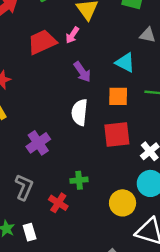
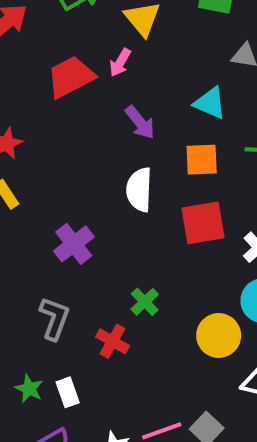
green cross: (79, 180) -> (145, 302), turned -35

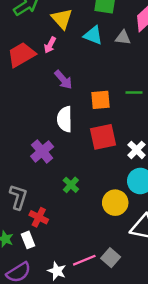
cyan triangle: (210, 103) -> (93, 35), moved
purple cross: (74, 244) -> (42, 151), moved
red cross: (113, 341) -> (39, 217), moved

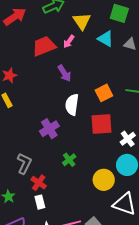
purple arrow: (63, 80) -> (64, 73), moved
orange square: (100, 100) -> (104, 93), turned -30
white rectangle: (28, 240) -> (40, 202), moved

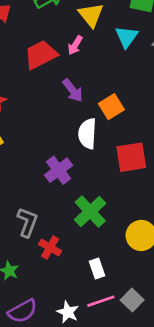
cyan triangle: (106, 39) -> (127, 37), turned 42
orange square: (104, 93) -> (111, 107), moved
green cross: (69, 160) -> (90, 212), size x1.6
white rectangle: (40, 202) -> (97, 268), moved

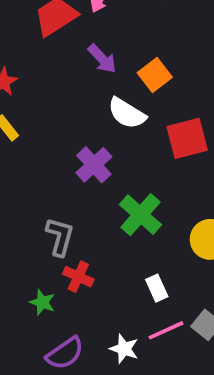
white semicircle: (87, 134) -> (127, 113), turned -56
red cross: (50, 248) -> (78, 277), moved

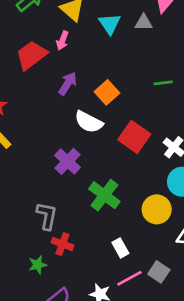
purple arrow: (102, 59) -> (68, 84), turned -100
red square: (187, 138) -> (134, 137), turned -36
green star: (42, 302) -> (38, 265), turned -30

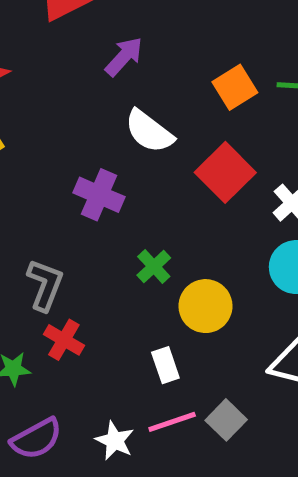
orange square: (107, 92) -> (235, 87), moved
purple cross: (68, 161) -> (99, 195), turned -30
green cross: (104, 195) -> (154, 266), size x0.6
yellow circle: (157, 209) -> (205, 306), moved

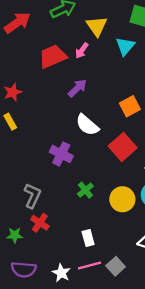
yellow circle: (205, 306) -> (122, 199), moved
purple semicircle: (36, 439) -> (24, 270), turned 30

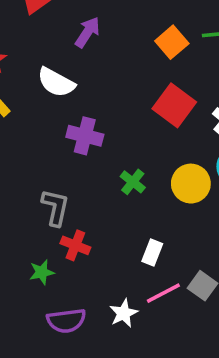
white semicircle: (87, 125) -> (56, 82), moved
white rectangle: (88, 238) -> (152, 253), turned 49
white star: (61, 273) -> (124, 313), turned 30

